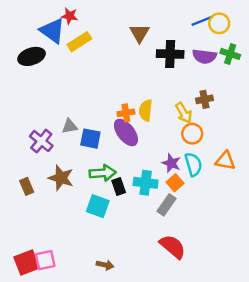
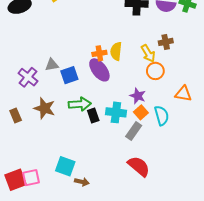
blue square: (90, 139) -> (69, 75), turned -30
cyan semicircle: (193, 164) -> (162, 116), moved
cyan square: (98, 206) -> (65, 166), moved

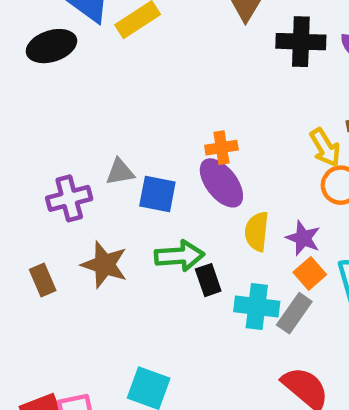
yellow semicircle: (116, 51) -> (257, 231), moved
blue square: (69, 75) -> (157, 194), turned 30
purple cross: (28, 77) -> (69, 198), turned 36
cyan cross: (116, 112) -> (257, 307), moved

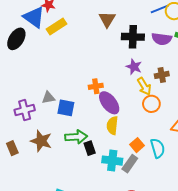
black ellipse: (51, 46) -> (16, 39), turned -40
purple ellipse: (221, 183) -> (109, 103), moved
purple star: (303, 238) -> (134, 67), moved

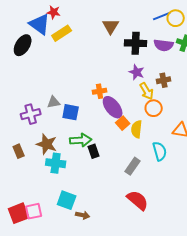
yellow semicircle: (112, 125) -> (137, 129), moved
orange square: (137, 145) -> (123, 123), moved
cyan cross: (112, 161) -> (56, 163), moved

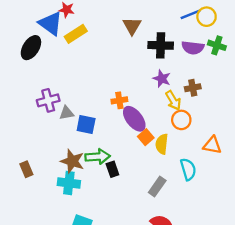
purple cross: (31, 114) -> (48, 100), moved
brown star: (47, 144) -> (72, 161), moved

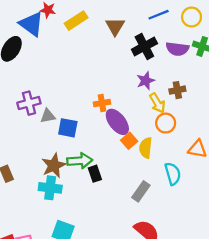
blue line: (190, 14) -> (159, 15), moved
yellow rectangle: (76, 34) -> (76, 21), moved
black cross: (161, 45) -> (144, 46), turned -30
purple star: (162, 79) -> (146, 81), turned 30
brown star: (72, 161) -> (54, 165), turned 30

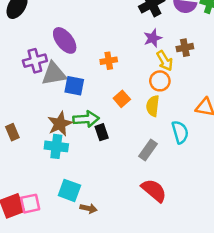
gray triangle: (48, 116) -> (54, 74), size x1.6
purple ellipse: (117, 122) -> (65, 40), moved
orange circle: (166, 123) -> (160, 81), moved
orange square: (129, 141) -> (122, 99), moved

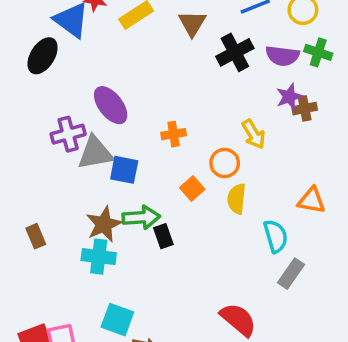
purple star: (153, 38) -> (289, 97), moved
brown cross: (185, 48) -> (305, 109), moved
orange circle: (160, 81) -> (225, 163), moved
gray rectangle: (148, 150) -> (291, 274), moved

